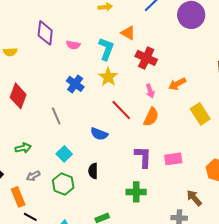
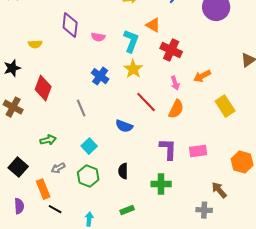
black semicircle: (93, 171) -> (123, 171), moved

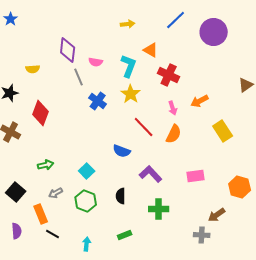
gray line: (81, 108) -> (79, 77), moved
purple L-shape: (168, 149) -> (151, 174), moved, turned -45
brown arrow: (219, 190) -> (217, 215), turned -84

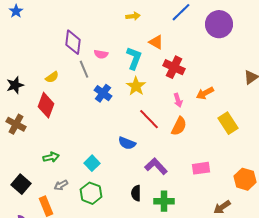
yellow semicircle: (33, 69) -> (52, 77), moved, turned -32
black semicircle: (121, 196) -> (136, 193), moved

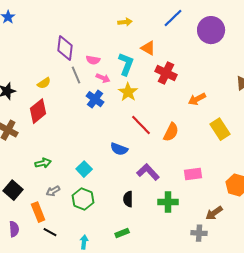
pink arrow: (178, 100) -> (103, 78), moved, turned -48
red diamond: (46, 105) -> (38, 111), turned 30
green cross: (164, 201) -> (168, 202), moved

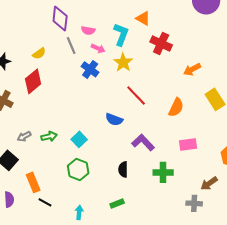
orange semicircle: (171, 132) -> (176, 107), moved
green arrow: (43, 163) -> (49, 136), moved
gray arrow: (53, 191) -> (24, 136), moved

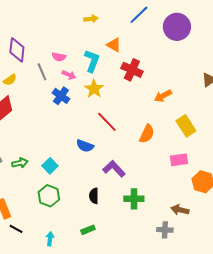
purple diamond: (60, 18) -> (17, 50), moved
pink rectangle: (188, 144) -> (179, 160), moved
brown arrow: (209, 183) -> (180, 210), turned 48

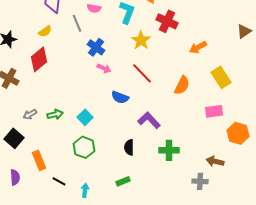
pink arrow: (69, 75) -> (104, 68), moved
yellow star: (94, 89) -> (141, 40), moved
black line: (16, 229) -> (59, 181), moved

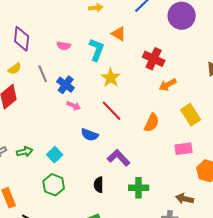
red cross: (167, 21) -> (154, 59), moved
gray line: (77, 23) -> (43, 74), moved

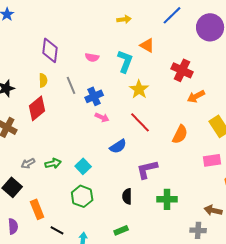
yellow semicircle: (15, 69) -> (43, 80), turned -56
blue cross: (66, 85) -> (94, 96), turned 30
blue semicircle: (90, 135) -> (118, 146), turned -54
purple L-shape: (119, 158) -> (147, 169), turned -60

